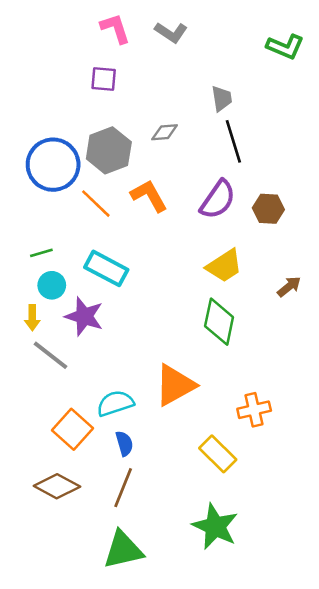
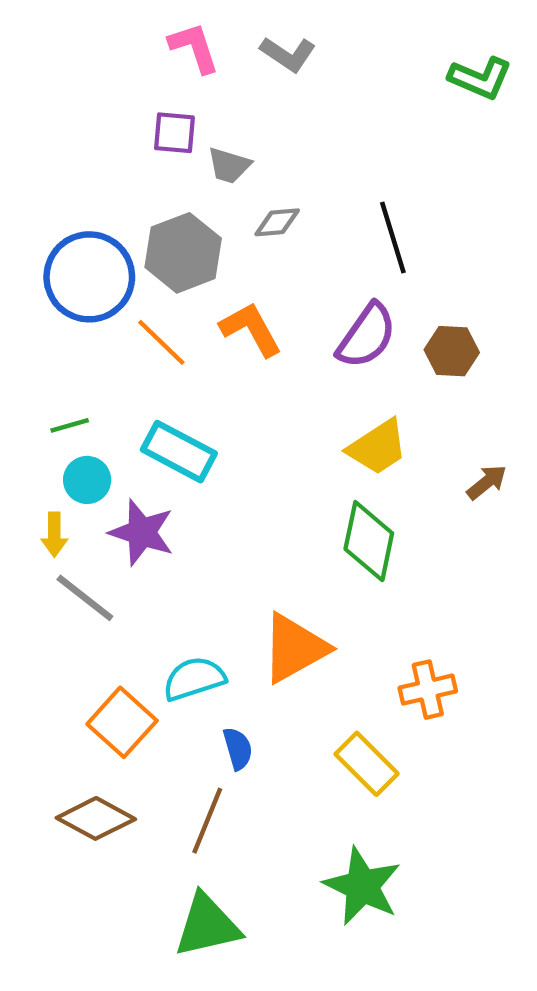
gray trapezoid: (222, 98) -> (229, 165), moved, turned 116
blue semicircle: (124, 443) -> (238, 749), moved

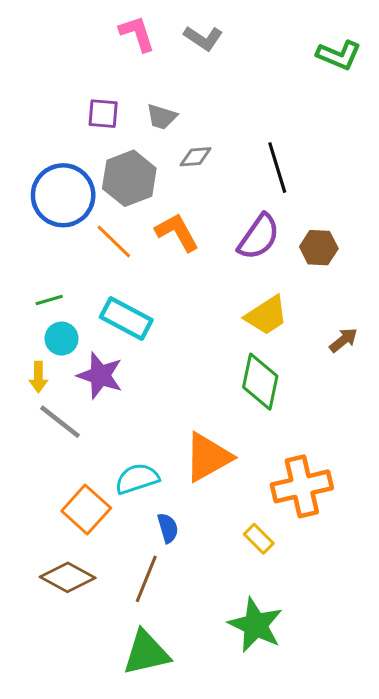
purple square: (174, 133) -> (103, 114), moved
orange cross: (428, 690) -> (302, 486), size x1.5
yellow rectangle: (367, 764) -> (259, 539), size x0.7

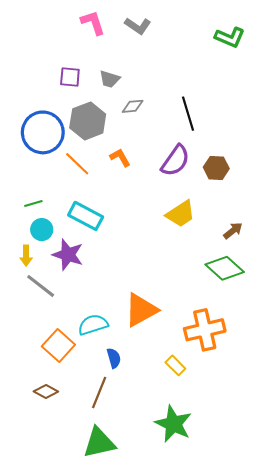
orange L-shape: (177, 232) -> (120, 157), size x0.7
green diamond: (260, 382) -> (225, 268), moved, turned -60
brown diamond: (68, 577) -> (46, 392), size x0.7

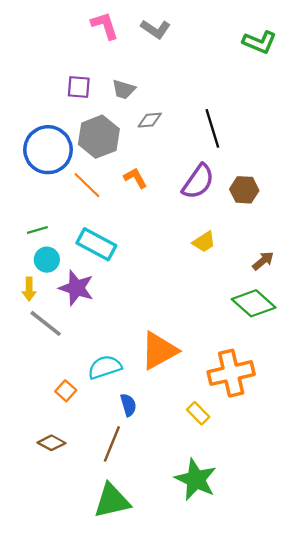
yellow trapezoid: (181, 214) -> (204, 242), size x0.7
orange square: (58, 346) -> (66, 391), size x0.6

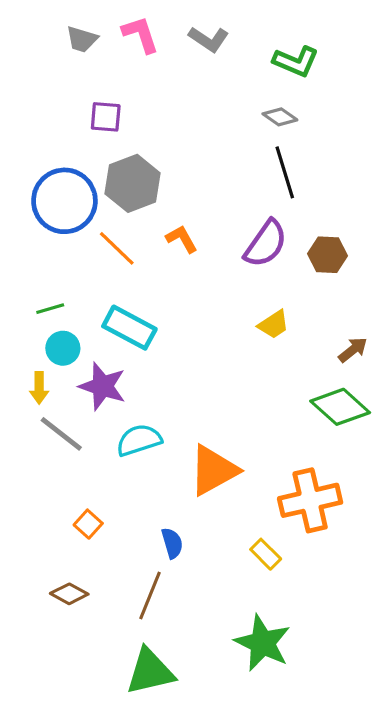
green L-shape: (260, 42) -> (296, 61), moved
gray trapezoid: (124, 89) -> (82, 39), moved
gray diamond: (150, 120) -> (280, 117), moved, turned 40
cyan semicircle: (105, 367) -> (139, 440), moved

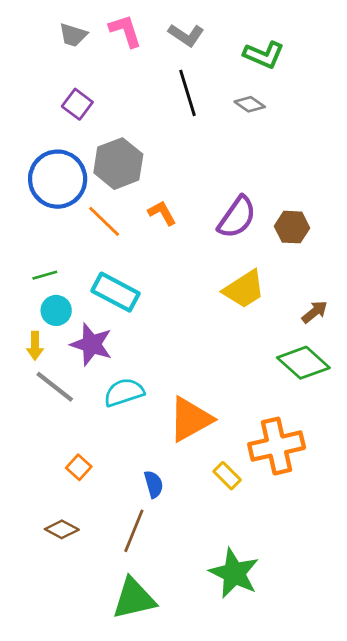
purple square: (106, 117) -> (77, 104), moved, turned 32
black line: (285, 172) -> (188, 93), moved
yellow trapezoid: (274, 324) -> (244, 289), size x1.5
yellow rectangle: (266, 554) -> (227, 476), moved

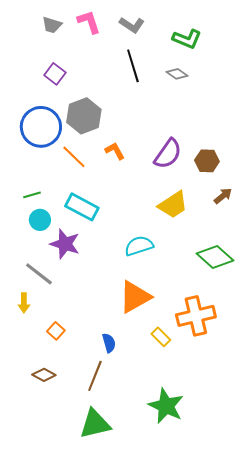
brown arrow: (315, 312) -> (223, 196), moved
yellow arrow: (35, 346) -> (24, 303), moved
cyan semicircle: (124, 392) -> (139, 246), moved

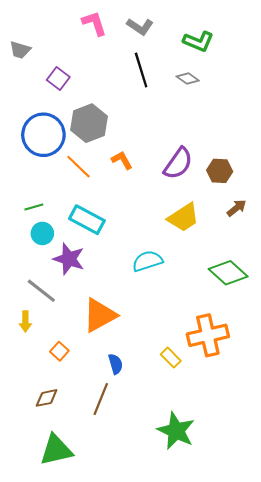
gray trapezoid: (52, 25) -> (20, 50), moved
orange triangle: (135, 297) -> (100, 315), moved
brown diamond: (44, 375) -> (47, 398), turned -40
green triangle: (95, 424) -> (56, 450), moved

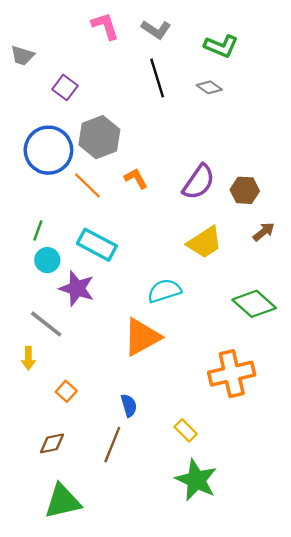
green line: (34, 207) -> (38, 231), turned -54
orange triangle: (100, 315) -> (142, 337), moved
yellow rectangle: (171, 358) -> (186, 430), moved

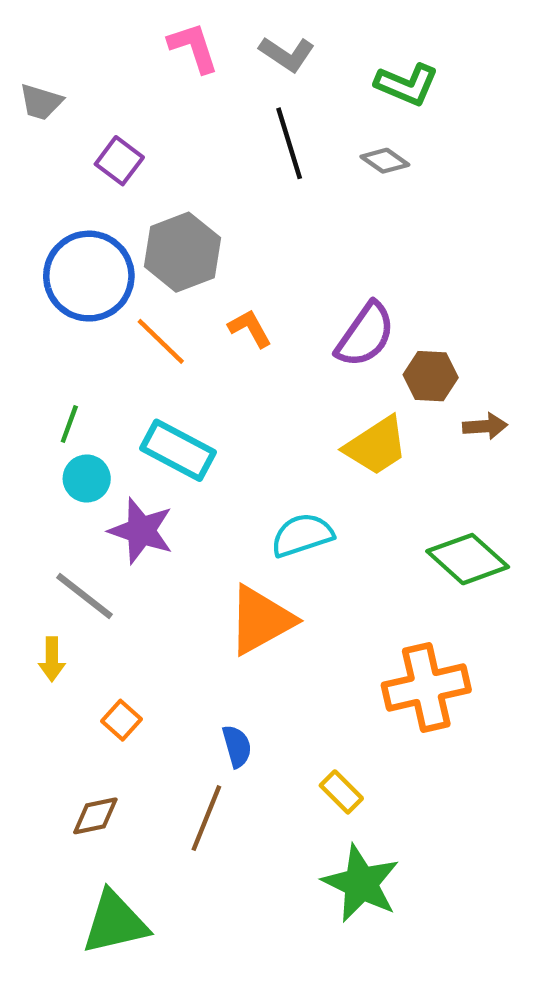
brown hexagon: (245, 190) -> (431, 376), moved
brown arrow: (264, 232) -> (485, 426), turned 35

